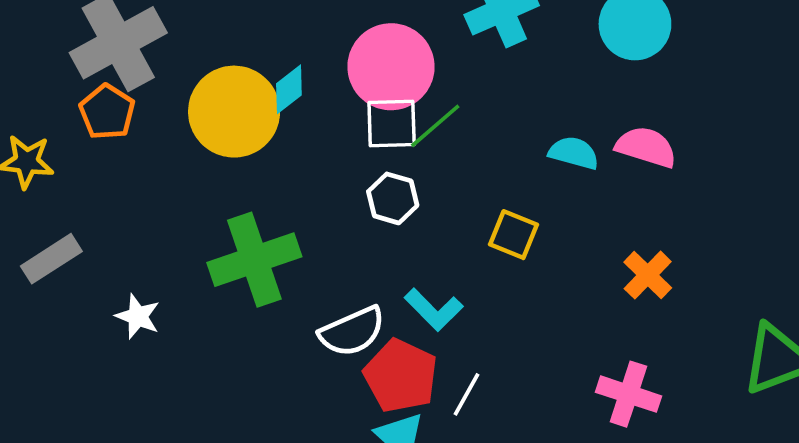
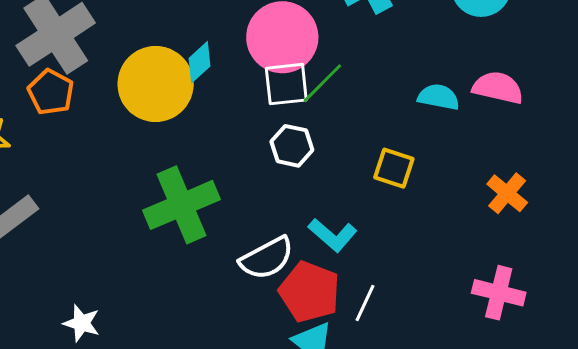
white star: (138, 316) -> (82, 323), moved

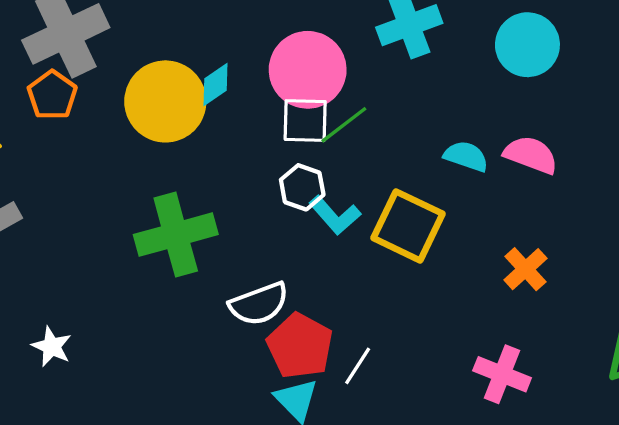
yellow square: (394, 168) -> (408, 226), size x1.6
cyan L-shape: (333, 235) -> (335, 215), moved

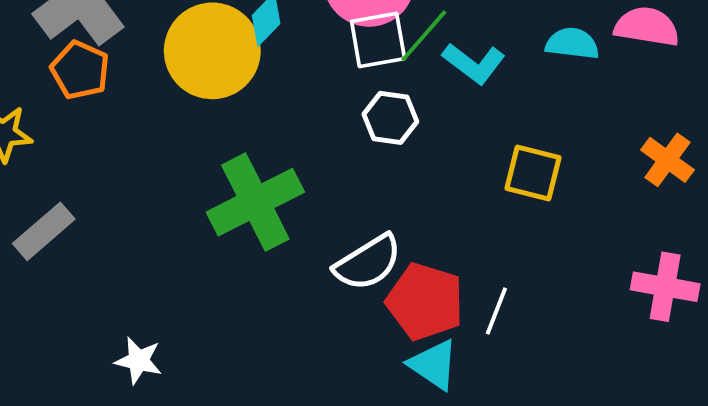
cyan L-shape: (335, 215) -> (474, 63), moved
yellow square: (408, 226) -> (533, 173), moved, size x0.7

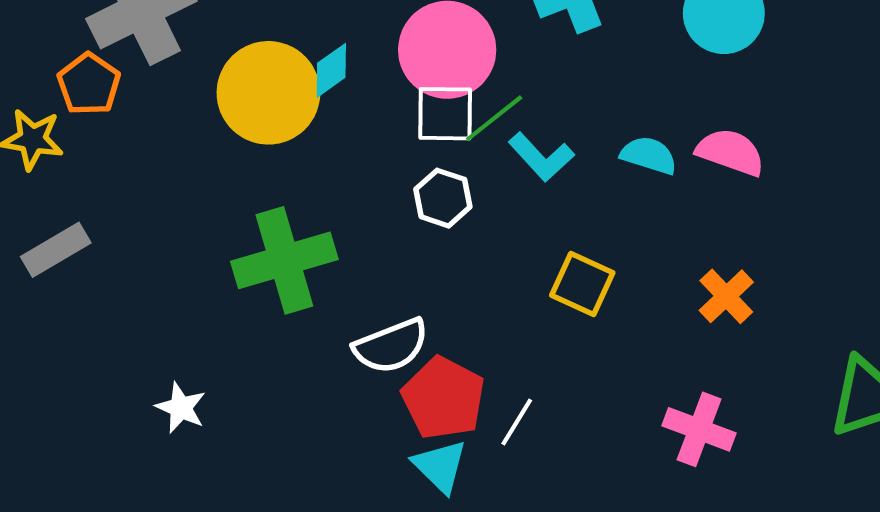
orange pentagon: (80, 70) -> (89, 84), moved
white star: (139, 361) -> (181, 408), moved

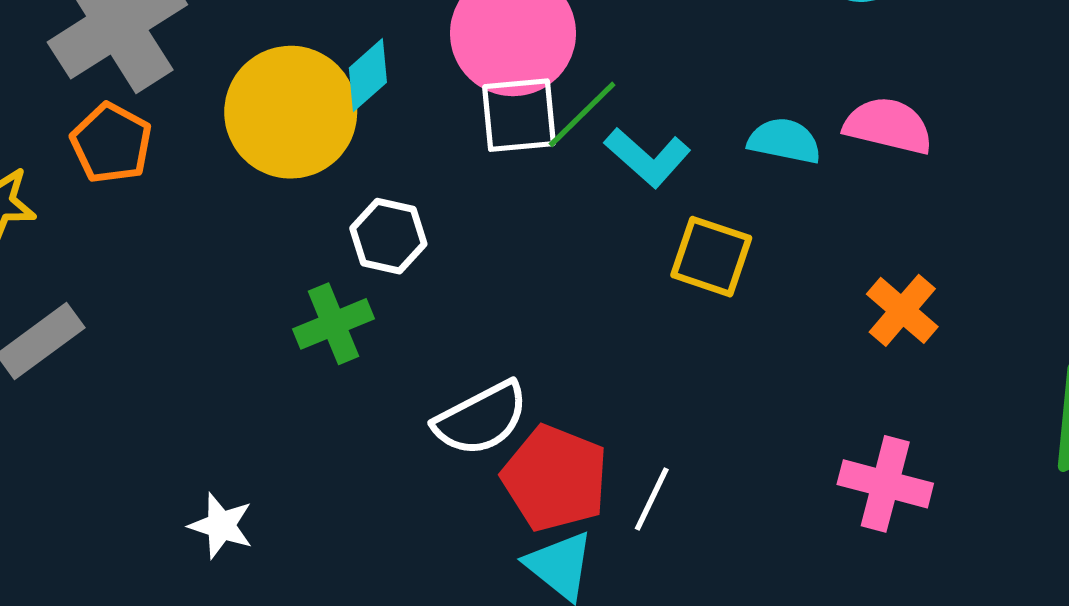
orange pentagon: (89, 84) -> (111, 143), moved
white hexagon: (443, 198) -> (388, 236), moved
green cross: (284, 260) -> (334, 324), size x0.6
yellow square: (582, 284) -> (711, 257), moved

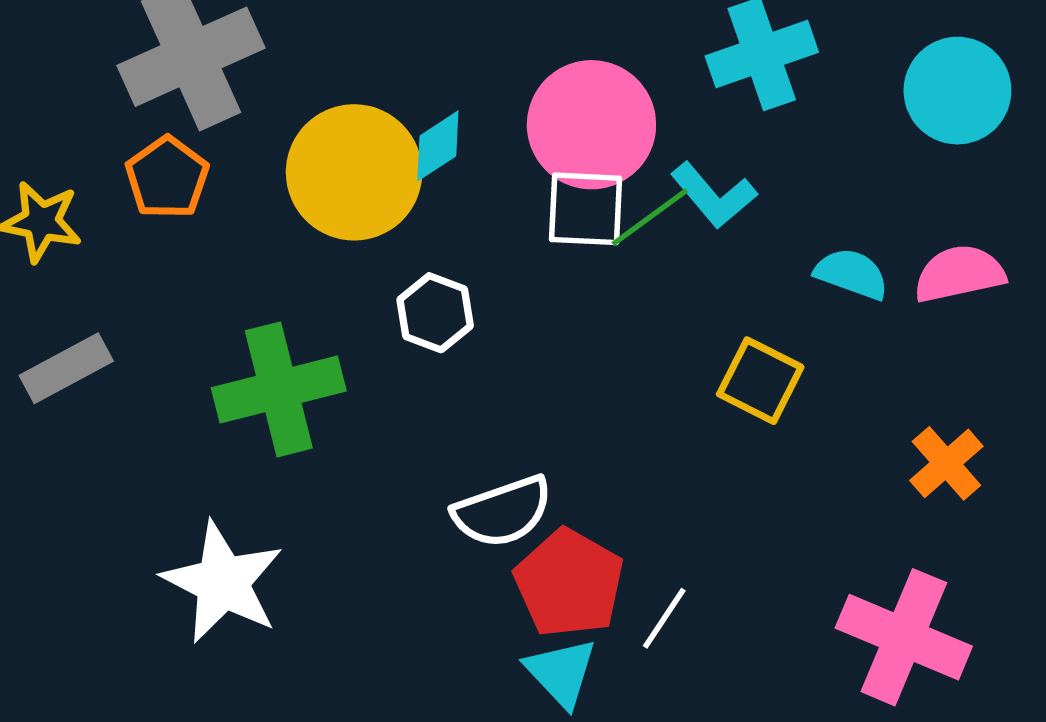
pink semicircle: (888, 126) -> (959, 274), turned -34
cyan L-shape: (647, 157) -> (714, 195), moved
green cross: (334, 324) -> (279, 389), moved, size x1.6
pink cross: (885, 484) -> (904, 637), size x1.4
white star: (221, 526) -> (223, 582), size x1.8

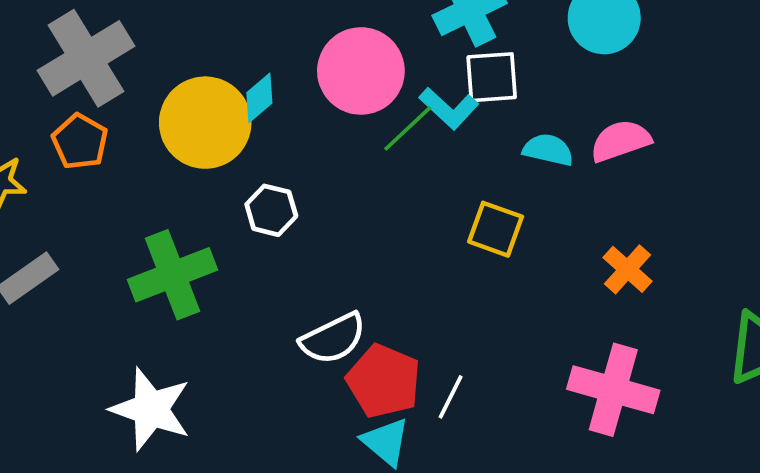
white square: (586, 209) -> (492, 77), moved

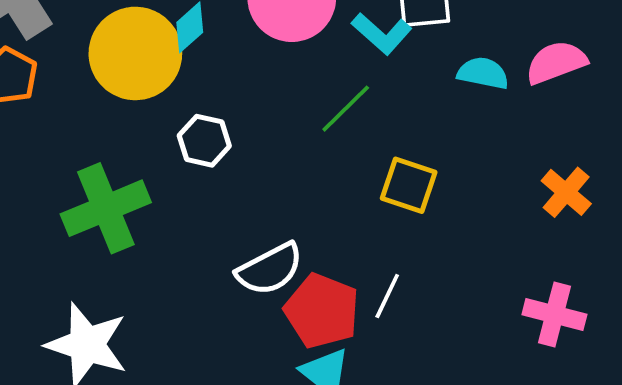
green line: (408, 128) -> (346, 109), moved
yellow square: (496, 229) -> (409, 185), moved
pink cross: (613, 390) -> (554, 314), size x0.7
white line: (451, 397) -> (387, 296), moved

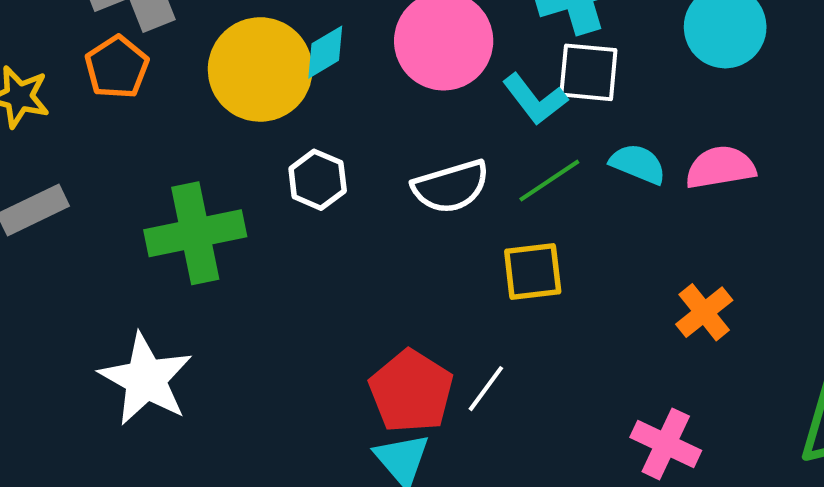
green line: (346, 109) -> (549, 181), moved
yellow square: (409, 185) -> (533, 271), turned -36
white semicircle: (270, 269) -> (451, 187), moved

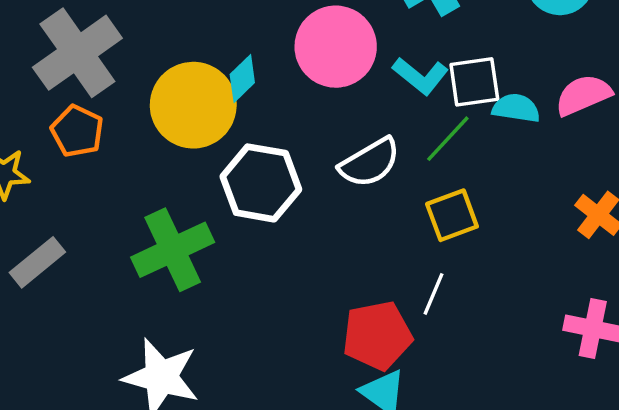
white square: (588, 72) -> (474, 82), moved
white hexagon: (318, 180) -> (261, 183), size x1.6
white line: (486, 389) -> (433, 294), moved
red pentagon: (411, 391) -> (377, 335), turned -30

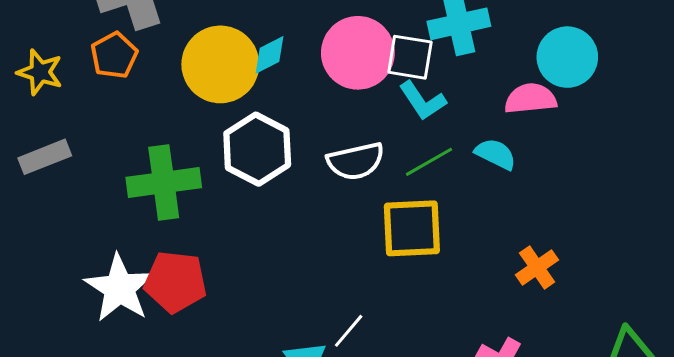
white square: (474, 82) -> (410, 57), moved
pink semicircle: (583, 95) -> (530, 99), moved
yellow square: (452, 215) -> (412, 228), size x1.4
white line: (433, 294) -> (349, 331), moved
red pentagon: (377, 335) -> (175, 282), moved

